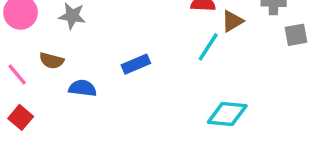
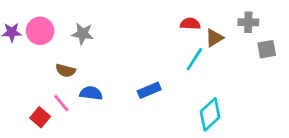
blue rectangle: (136, 64) -> (149, 90), moved
pink line: (17, 74) -> (61, 103), moved
cyan diamond: (227, 114) -> (210, 114), turned -48

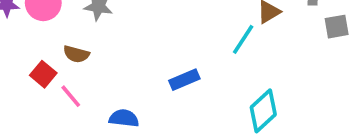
blue semicircle: (91, 93) -> (124, 118), moved
red square: (40, 117) -> (43, 74), moved

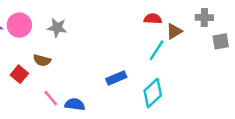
pink line: (71, 96) -> (51, 98), moved
cyan diamond: (263, 111) -> (153, 93), moved

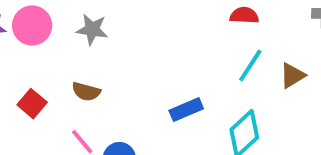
brown triangle: (174, 31) -> (292, 76), moved
brown semicircle: (42, 60) -> (86, 92), moved

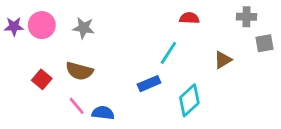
cyan line: (250, 66) -> (168, 53), moved
brown semicircle: (86, 92) -> (79, 71), size x1.4

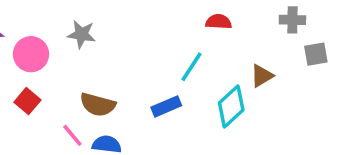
pink circle: (42, 25) -> (31, 54), moved
brown semicircle: (79, 71) -> (98, 105), moved
cyan diamond: (189, 100) -> (231, 106), moved

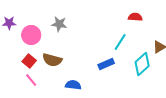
brown semicircle: (98, 105) -> (52, 60), moved
pink line: (72, 135) -> (31, 80), moved

